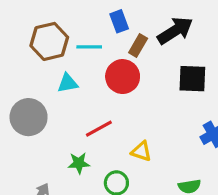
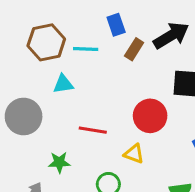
red circle: (123, 77) -> (150, 116), moved
red line: (99, 129) -> (93, 130), turned 36
green star: (79, 163) -> (59, 162), moved

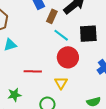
cyan line: (86, 49) -> (61, 35), moved, turned 42
yellow triangle: (134, 154) -> (61, 83), turned 48

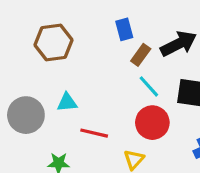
cyan triangle: (10, 45) -> (67, 102), moved

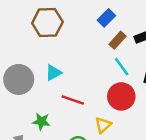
blue rectangle: (124, 29) -> (106, 18), turned 54
cyan triangle: (67, 102) -> (53, 73), turned -30

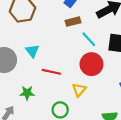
brown rectangle: (118, 40) -> (73, 22), moved, turned 40
cyan triangle: (53, 73) -> (32, 51), turned -32

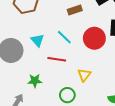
cyan line: (89, 39) -> (64, 37), moved
red circle: (91, 64) -> (94, 38), moved

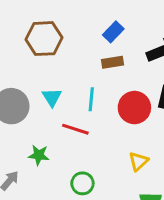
cyan line: (64, 37) -> (91, 99), turned 42
yellow triangle: (84, 75) -> (138, 161), moved

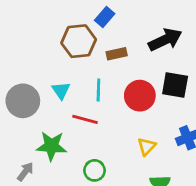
blue rectangle: (113, 32) -> (105, 17), moved
brown hexagon: (44, 39) -> (79, 41), moved
green star: (39, 155) -> (52, 146), size x1.5

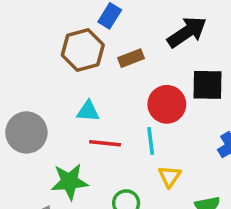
cyan triangle: (61, 90) -> (88, 111), moved, turned -42
cyan line: (98, 90) -> (151, 141), moved
yellow triangle: (147, 146) -> (170, 176), moved

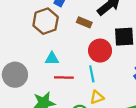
brown rectangle: (131, 58) -> (84, 22), moved, turned 48
yellow triangle: (170, 176) -> (97, 97), moved, turned 40

